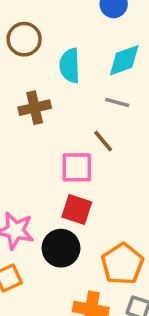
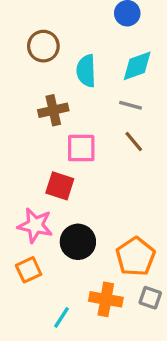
brown line: (103, 141) -> (134, 141), moved
pink square: (77, 167) -> (81, 148), moved
red square: (77, 210) -> (60, 186), moved

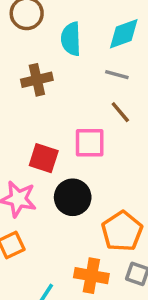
pink square: (81, 148) -> (90, 143), moved
black circle: (78, 242) -> (73, 197), moved

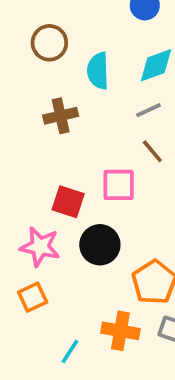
gray line: (117, 75) -> (149, 110), turned -40

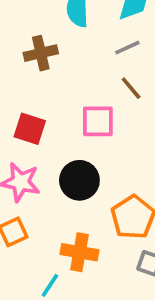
red square: (68, 202) -> (30, 129), moved
orange cross: (120, 331) -> (79, 252), moved

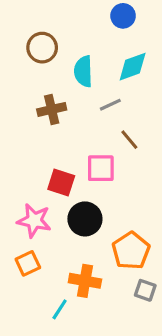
gray line: (127, 48) -> (110, 105), moved
red square: (30, 129) -> (61, 182), moved

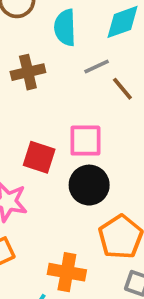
brown line: (129, 140) -> (122, 89), moved
black circle: (85, 219) -> (89, 185), moved

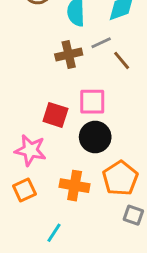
brown cross: (28, 72) -> (69, 55), moved
orange cross: (67, 272) -> (75, 186), moved

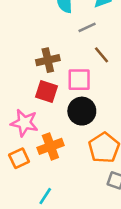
brown cross: (69, 55) -> (48, 60), moved
brown line: (122, 60) -> (101, 55), moved
orange cross: (75, 186) -> (50, 146), moved, turned -30

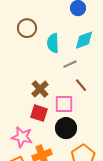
brown cross: (48, 60) -> (40, 89), turned -30

